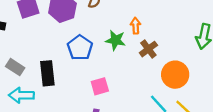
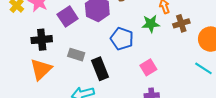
brown cross: (148, 49) -> (181, 23), turned 35
gray rectangle: (15, 67) -> (76, 55), moved

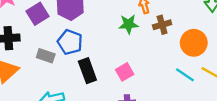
blue pentagon: (122, 39) -> (70, 42), moved
black rectangle: (100, 69) -> (87, 71), moved

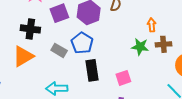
green star: (129, 24) -> (140, 47), moved

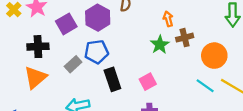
blue pentagon: (82, 43) -> (97, 52), turned -30
green star: (140, 47) -> (160, 45), turned -30
gray rectangle: (59, 50) -> (73, 64), turned -63

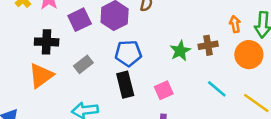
orange arrow: (168, 19) -> (235, 24), moved
blue pentagon: (97, 52) -> (128, 53), moved
orange circle: (214, 56) -> (249, 55), moved
cyan line: (205, 86) -> (217, 89), moved

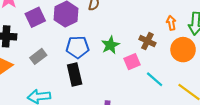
brown cross: (208, 45) -> (147, 41), turned 35
green star: (180, 51) -> (110, 45), moved
pink square: (164, 90) -> (132, 62), moved

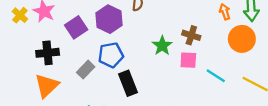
brown cross: (147, 41) -> (191, 35), moved
blue pentagon: (78, 47) -> (111, 55), moved
pink square: (132, 62) -> (188, 60), turned 35

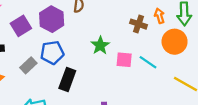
brown cross: (191, 35) -> (139, 24), moved
cyan line: (216, 76) -> (148, 62), moved
black rectangle: (128, 83) -> (67, 79), turned 40

